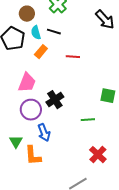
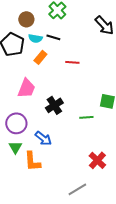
cyan semicircle: (36, 33) -> (35, 38), turned -64
purple circle: (31, 110) -> (16, 123), moved
green line: (88, 120) -> (86, 117), moved
blue arrow: (44, 133) -> (43, 138), turned -30

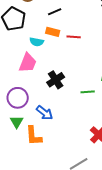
black line: (53, 37) -> (55, 12), turned -40
cyan semicircle: (35, 38) -> (37, 42), moved
orange rectangle: (40, 57) -> (53, 32), moved, turned 64

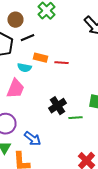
black line: (55, 12) -> (27, 38), moved
black cross: (56, 80) -> (57, 106), moved

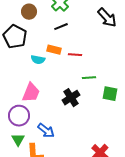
black line: (27, 38) -> (61, 27), moved
pink trapezoid: (15, 89) -> (31, 93), moved
green line: (75, 118) -> (89, 78), moved

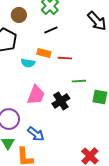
pink trapezoid: (31, 93) -> (36, 95), moved

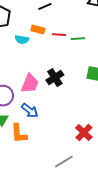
green line: (79, 81) -> (78, 39), moved
pink trapezoid: (36, 95) -> (30, 84), moved

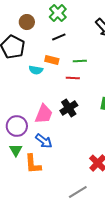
red line: (59, 35) -> (73, 78), moved
green line: (78, 39) -> (80, 61), moved

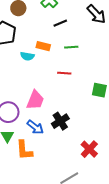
black line: (59, 37) -> (60, 23), moved
red line: (73, 78) -> (64, 73), moved
black cross: (69, 108) -> (60, 121), moved

